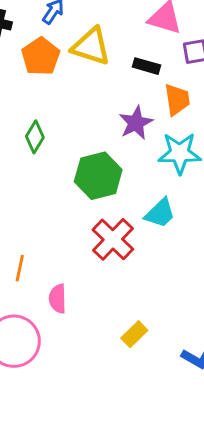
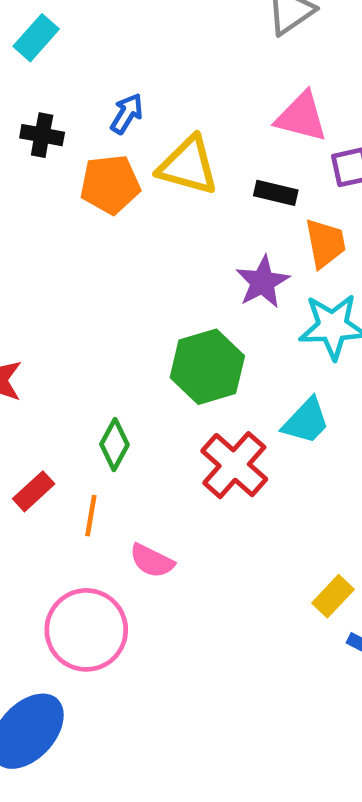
orange pentagon: (41, 56) -> (110, 184), turned 30
green diamond: (35, 137) -> (114, 445), moved
pink semicircle: (58, 299) -> (152, 561), turned -60
yellow rectangle: (134, 334) -> (333, 596), moved

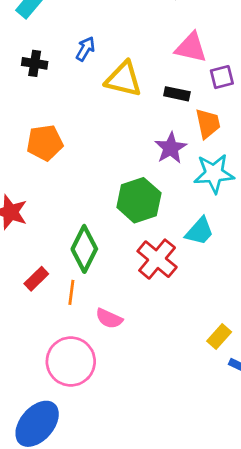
orange pentagon: (110, 184) -> (45, 143), moved
green diamond: (114, 445) -> (84, 249), size x1.5

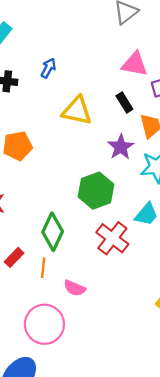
yellow triangle: (123, 79) -> (77, 111), moved
black rectangle: (177, 94) -> (124, 103), turned 48

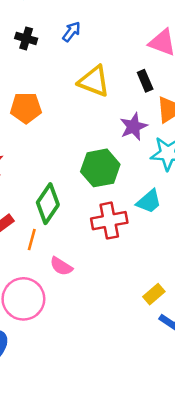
red cross: (112, 238) -> (109, 221), turned 32

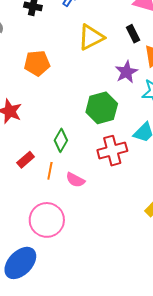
yellow triangle: (94, 81) -> (91, 37), turned -44
green diamond: (48, 204) -> (61, 140), size x0.7
pink semicircle: (61, 266) -> (75, 180), moved

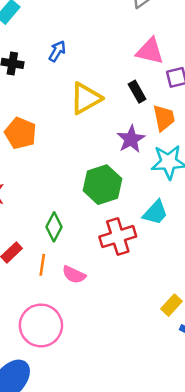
orange pentagon: (37, 63) -> (21, 133), turned 30

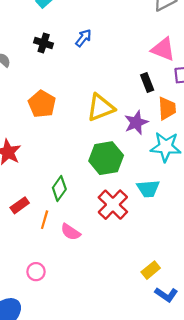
yellow triangle: (86, 98) -> (101, 108), moved
cyan trapezoid: (155, 212) -> (148, 189), turned 35
red cross: (118, 237) -> (113, 205), turned -36
pink circle: (41, 325) -> (36, 272), size x0.5

